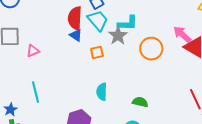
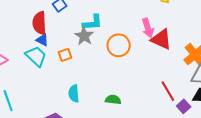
cyan trapezoid: (98, 20) -> (36, 56), moved
pink arrow: (182, 34) -> (148, 28), turned -144

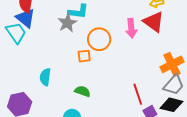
red triangle: (161, 39) -> (154, 22), moved
blue triangle: (42, 40) -> (26, 18), size x1.5
orange square: (65, 55) -> (84, 56), moved

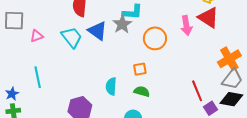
blue triangle: (26, 18) -> (97, 31), moved
orange square: (84, 56) -> (140, 69), moved
cyan semicircle: (45, 77) -> (111, 86), moved

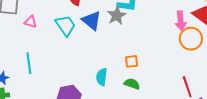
pink triangle: (37, 36) -> (31, 22), turned 32
orange circle: (155, 38) -> (191, 39), moved

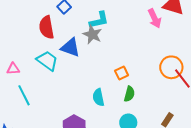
orange circle: (191, 39) -> (171, 67), moved
cyan line: (29, 63) -> (24, 95), moved
green semicircle: (132, 84) -> (129, 94), turned 105

